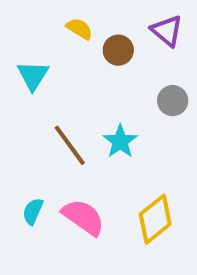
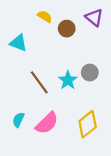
cyan triangle: (33, 75) -> (18, 43), turned -42
gray circle: (173, 101) -> (90, 73), moved
pink semicircle: (83, 217) -> (47, 123), turned 100

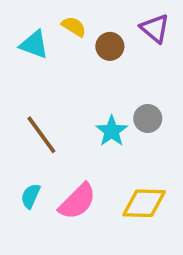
cyan triangle: (18, 43) -> (34, 45), moved
brown line: (39, 82) -> (41, 135), moved
yellow diamond: (88, 124) -> (144, 203), turned 40

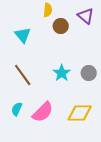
yellow semicircle: (74, 27) -> (48, 10), moved, turned 64
cyan triangle: (34, 45) -> (23, 35), moved, turned 30
gray circle: (148, 118) -> (89, 73), moved

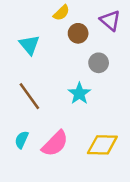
yellow semicircle: (48, 10) -> (61, 13), turned 40
gray circle: (89, 73) -> (99, 63), moved

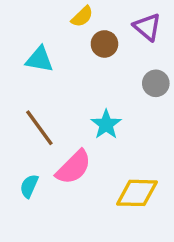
cyan triangle: (29, 45) -> (39, 59), turned -40
gray circle: (99, 63) -> (156, 83), moved
pink semicircle: (55, 144) -> (74, 167), moved

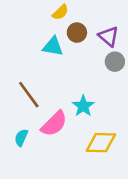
purple triangle: (147, 27) -> (109, 36), moved
cyan triangle: (39, 59) -> (53, 46), moved
cyan star: (106, 124) -> (83, 106), moved

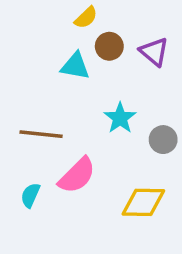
gray circle: (115, 62) -> (163, 140), moved
brown line: (29, 95) -> (41, 134), turned -48
cyan star: (83, 106) -> (120, 118), moved

